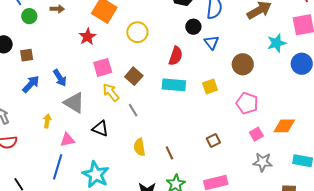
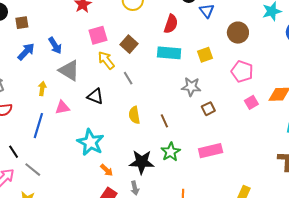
gray star: (263, 162) -> (191, 87), moved
blue line: (58, 167) -> (38, 126), moved

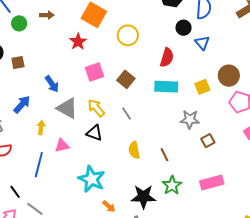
brown circle: (238, 33) -> (229, 76), moved
blue arrow: (26, 52) -> (22, 104), moved
yellow arrow: (106, 60) -> (96, 108), moved

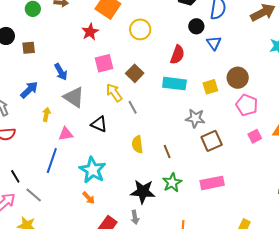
yellow arrow: (96, 108) -> (114, 93), moved
brown square: (208, 141) -> (212, 141), size x1.5
blue line: (39, 165) -> (52, 161), moved
orange arrow: (109, 206) -> (89, 198), moved

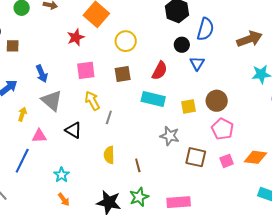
brown square: (135, 73) -> (123, 74), moved, turned 30
gray line: (133, 107) -> (109, 117), turned 40
brown square: (212, 141) -> (196, 157), moved, turned 30
cyan star: (93, 170) -> (61, 175), size x0.6
orange arrow: (89, 198) -> (64, 199), moved

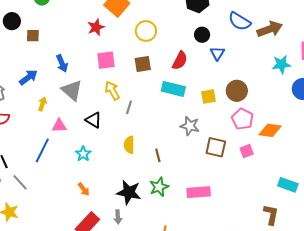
blue semicircle: (205, 29) -> (240, 21), moved, turned 105
orange diamond: (255, 157) -> (270, 130), moved
cyan star: (61, 175) -> (83, 154), moved

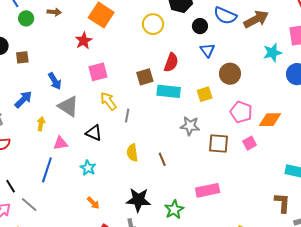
yellow circle: (146, 31) -> (153, 24), moved
black circle: (202, 35) -> (200, 26), moved
brown square: (143, 64) -> (145, 77), moved
brown circle: (237, 91) -> (230, 74), moved
green star: (159, 187) -> (174, 210), moved

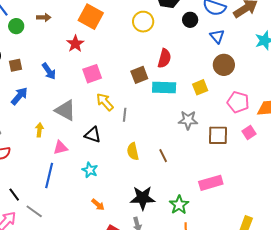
blue triangle: (207, 50) -> (217, 36), moved
blue arrow: (55, 81) -> (49, 71), moved
blue arrow: (23, 99) -> (19, 96), moved

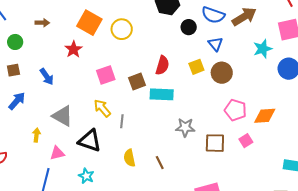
yellow circle: (143, 22) -> (122, 29), moved
green circle: (16, 26) -> (15, 42), moved
pink square: (92, 74) -> (106, 75), moved
yellow square: (200, 87) -> (196, 67), moved
black triangle: (93, 135) -> (90, 141), size x1.4

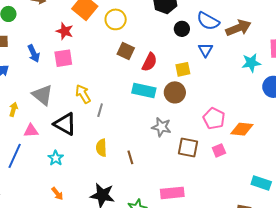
red star: (74, 49) -> (65, 31), turned -30
brown circle: (222, 73) -> (175, 92), moved
pink square: (106, 75) -> (63, 58), moved
brown square: (137, 82) -> (126, 51), moved, turned 36

